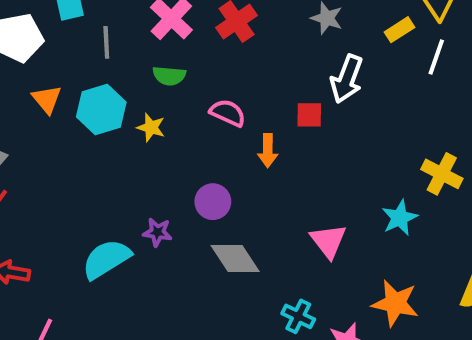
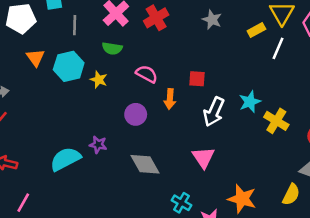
white arrow: (347, 79) -> (214, 112), moved
purple circle: (213, 202) -> (136, 114), moved
cyan star: (400, 218) -> (250, 102), moved

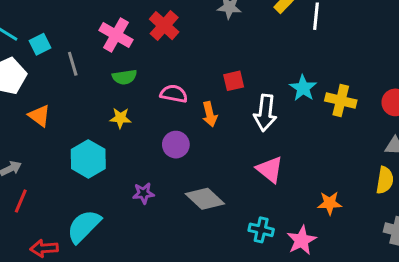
cyan hexagon: (69, 66) -> (88, 159), moved
cyan semicircle: (65, 159) -> (84, 226), moved
orange star: (242, 199) -> (330, 203), size x0.7

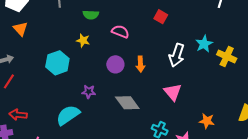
red square: (234, 81) -> (161, 17), moved, turned 32
orange arrow: (210, 114) -> (140, 64), moved
orange triangle: (39, 116) -> (20, 29), moved
cyan semicircle: (84, 226) -> (68, 115), moved

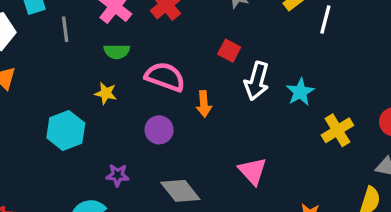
pink semicircle: (120, 32) -> (165, 77), size x1.4
white arrow: (177, 55) -> (257, 81), moved
yellow cross: (227, 57) -> (337, 130), moved, turned 36
orange arrow: (140, 64) -> (204, 104), moved

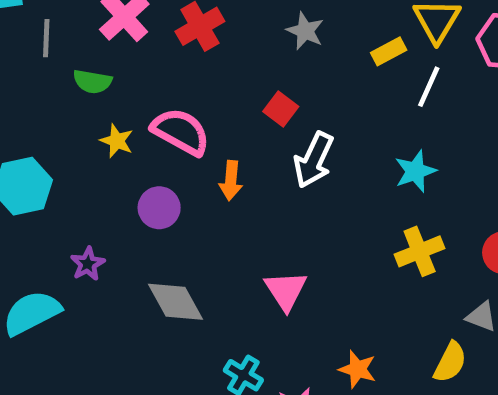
green semicircle: (117, 51) -> (92, 82), moved
cyan star: (300, 92) -> (415, 171), moved
yellow star: (106, 93) -> (117, 141), moved
purple star: (118, 175) -> (88, 264), turned 30

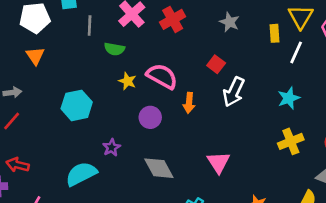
yellow rectangle: (389, 51) -> (274, 33), turned -66

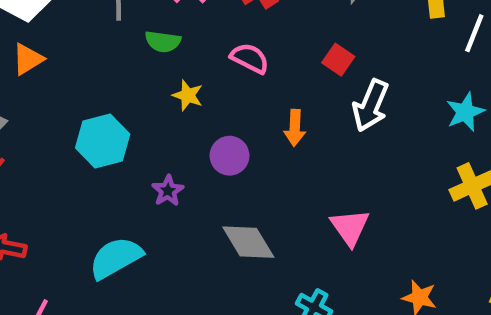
orange triangle: (35, 56) -> (28, 59), turned 36
pink semicircle: (162, 76) -> (250, 58), moved, size x0.7
purple star: (111, 148) -> (168, 191), moved

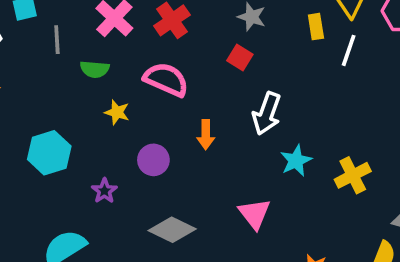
pink semicircle: (250, 58) -> (166, 80), size x1.4
red square: (338, 60) -> (240, 57), moved
cyan star: (465, 112) -> (296, 161), moved
gray diamond: (248, 242) -> (172, 230), turned -30

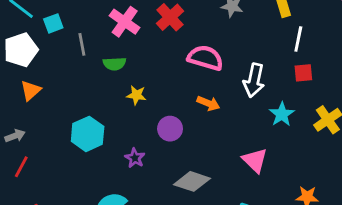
white line: (349, 50) -> (298, 39), moved
red square: (240, 57) -> (303, 73), moved, turned -30
pink semicircle: (166, 80) -> (205, 58), moved
orange arrow: (206, 135) -> (208, 103), turned -60

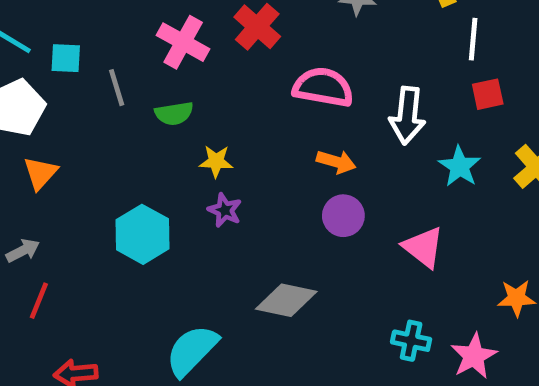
cyan square: (53, 23) -> (66, 58), turned 30
purple circle: (170, 129) -> (343, 216), moved
purple star: (135, 158) -> (225, 210), moved
gray diamond: (192, 181) -> (286, 300), moved

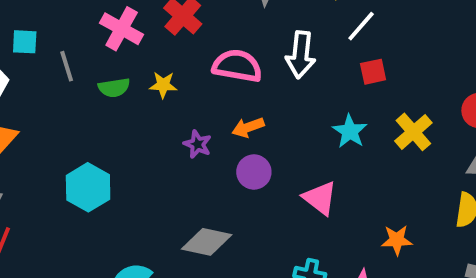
white line: (473, 39) -> (361, 26), turned 36
white arrow: (407, 116) -> (301, 55), moved
yellow star: (216, 161) -> (163, 85), moved
orange arrow: (336, 162) -> (248, 127), turned 144
purple star: (225, 210) -> (197, 144), moved

